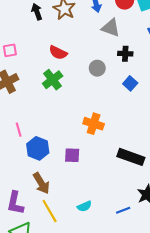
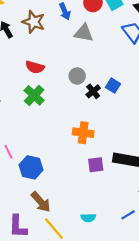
black cross: (125, 54) -> (93, 91), moved, turned -32
purple square: (72, 155) -> (96, 165), moved
cyan semicircle: (84, 206) -> (88, 218), turned 32

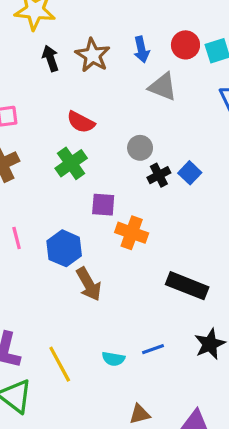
purple square: (96, 165) -> (103, 205), moved
blue hexagon: (31, 167) -> (64, 248), moved
brown arrow: (41, 202) -> (89, 284), moved
blue line: (128, 215) -> (153, 349), moved

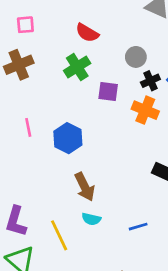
purple square: (103, 205) -> (108, 92), moved
orange cross: (132, 233) -> (145, 110), moved
brown arrow: (89, 284) -> (85, 187), moved
cyan semicircle: (113, 359) -> (91, 219), moved

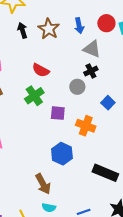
black cross: (150, 81) -> (91, 71), moved
blue hexagon: (68, 138) -> (62, 154), moved

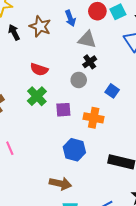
brown arrow: (43, 184) -> (60, 184), turned -40

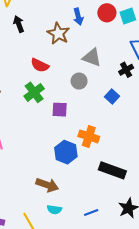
brown star: (40, 26) -> (58, 33), moved
gray triangle: (87, 40) -> (92, 57), moved
black cross: (90, 62) -> (126, 70), moved
orange cross: (94, 118) -> (89, 136), moved

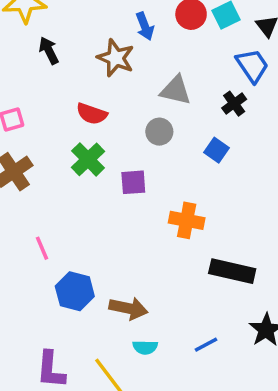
blue hexagon: (66, 152) -> (75, 291), moved

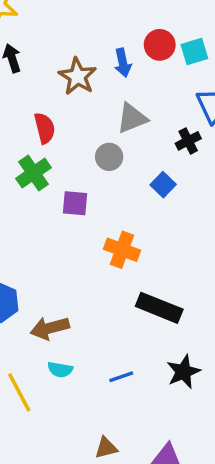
blue arrow: (145, 26) -> (123, 63), moved
gray triangle: (176, 90) -> (132, 118), turned -44
red semicircle: (92, 114) -> (45, 128), turned -132
brown arrow: (128, 308) -> (50, 328), turned 144

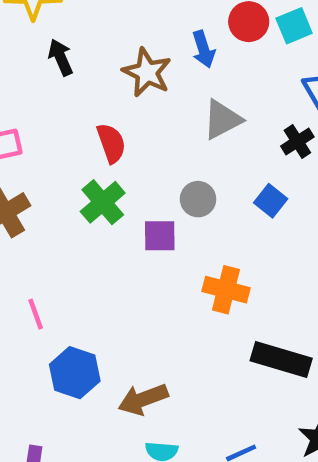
gray circle: (109, 157) -> (198, 199), moved

